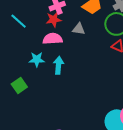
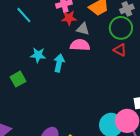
red star: (54, 20) -> (69, 18), moved
pink semicircle: (53, 39) -> (80, 45), moved

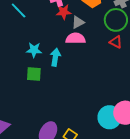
gray triangle: (83, 29) -> (78, 22), turned -40
green square: (18, 79) -> (34, 74), moved, turned 35

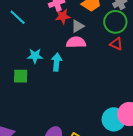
green square: (34, 74) -> (21, 76), moved

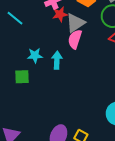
gray triangle: (78, 26) -> (75, 23), size x1.5
pink semicircle: (76, 42) -> (75, 39), turned -66

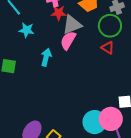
cyan star: (35, 56) -> (27, 30), moved

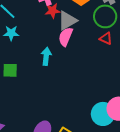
cyan star: (27, 30) -> (11, 33), moved

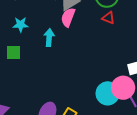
cyan star: (11, 33) -> (21, 25), moved

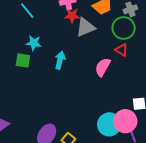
pink semicircle: (68, 17) -> (103, 67), moved
green square: (14, 52) -> (23, 60), moved

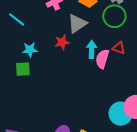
red star: (72, 16) -> (62, 42), moved
red triangle: (122, 50) -> (119, 48), moved
cyan arrow: (60, 60) -> (92, 49), moved

